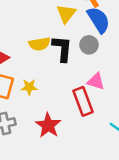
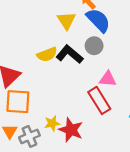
black L-shape: (62, 49) -> (69, 54), turned -44
yellow star: (29, 87) -> (52, 123), moved

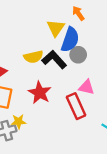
blue semicircle: (98, 20) -> (70, 40), moved, turned 55
yellow star: (52, 123) -> (19, 122), moved
red star: (71, 130) -> (40, 93), moved

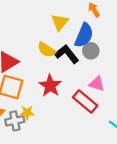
yellow triangle: (56, 28) -> (60, 22), moved
yellow semicircle: (33, 57) -> (46, 50), turned 42
red rectangle: (76, 106) -> (85, 102), turned -30

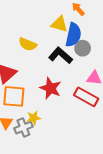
yellow triangle: (60, 22) -> (59, 24), moved, turned -42
yellow semicircle: (46, 50) -> (28, 44), moved

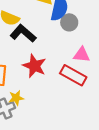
black L-shape: (61, 55) -> (23, 33), moved

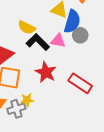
pink triangle: (82, 55) -> (58, 41), moved

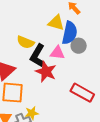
black L-shape: (38, 42) -> (38, 56), turned -100
red star: (46, 72) -> (46, 72), moved

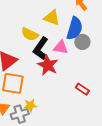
yellow triangle: (56, 23) -> (52, 18), moved
red rectangle: (82, 93) -> (82, 89), size x0.6

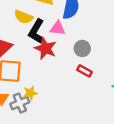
gray circle: (82, 42) -> (82, 48), moved

